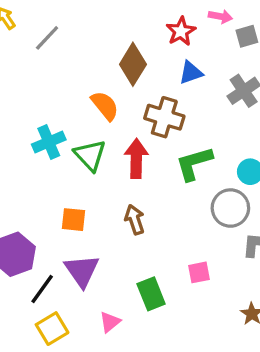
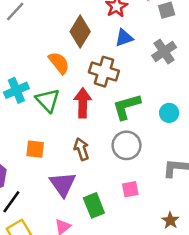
gray circle: (230, 208) -> (127, 145), moved
purple triangle: (82, 271) -> (63, 184), moved

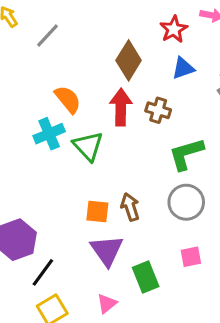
orange semicircle: (59, 63) -> (68, 99), moved
brown cross: (104, 72) -> (158, 110), size x0.7
red arrow: (83, 103) -> (121, 107), moved
orange square: (35, 149) -> (97, 212), moved

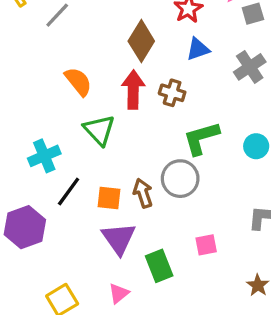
cyan cross: (49, 134) -> (44, 156), moved
gray circle: (186, 202) -> (180, 179), moved
black line: (43, 272) -> (69, 191), moved

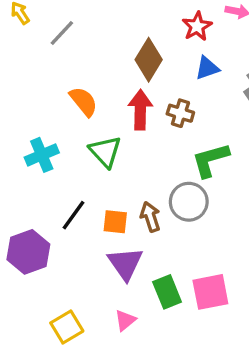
cyan cross: (44, 156) -> (42, 155), moved
pink square: (206, 245) -> (210, 292), moved, size x1.6

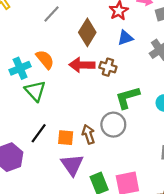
gray line: (62, 33) -> (52, 14), moved
red arrow: (140, 110) -> (82, 65), turned -90
green triangle: (105, 152) -> (35, 91), moved
cyan cross: (42, 155) -> (20, 68), moved

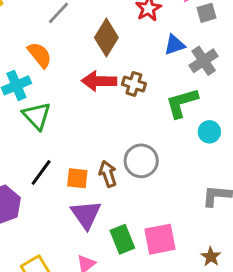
blue triangle: (125, 38) -> (175, 45), moved
orange semicircle: (45, 60) -> (40, 55), moved
green L-shape: (127, 97) -> (182, 103), moved

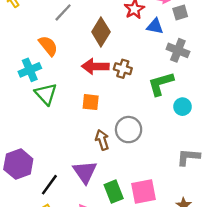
blue triangle: (175, 45) -> (155, 26), moved, turned 30
gray cross: (204, 61) -> (178, 50), turned -35
black line: (41, 172) -> (49, 185), moved
orange square: (77, 178) -> (91, 102), moved

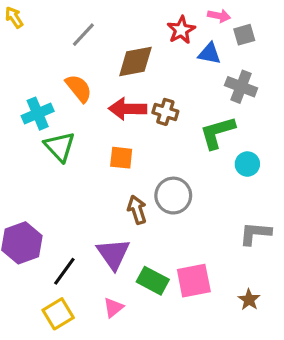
brown diamond: (101, 32) -> (135, 62), turned 48
orange semicircle: (48, 46) -> (79, 88), moved
green rectangle: (114, 192) -> (153, 281), turned -40

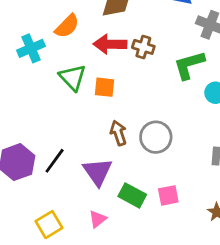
orange semicircle: (79, 88) -> (67, 26), turned 84
green triangle: (60, 147) -> (73, 77), moved
gray circle: (173, 196) -> (156, 137), moved
black line: (64, 271) -> (55, 161), moved
pink square: (194, 281) -> (168, 195), size x0.7

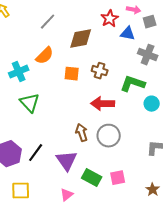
red arrow: (110, 44) -> (103, 104), moved
green L-shape: (189, 65) -> (133, 84), turned 35
green triangle: (73, 77) -> (30, 103), moved
orange square: (104, 87) -> (72, 74), moved
yellow square: (49, 225) -> (21, 191), moved, turned 30

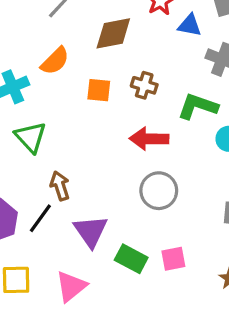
brown arrow: (82, 133) -> (60, 186), moved
pink triangle: (67, 195) -> (71, 286), moved, size x1.5

